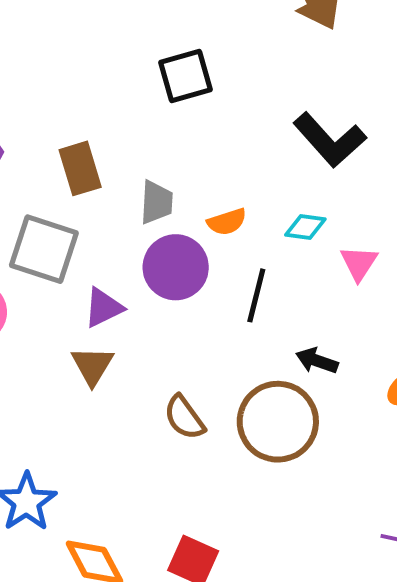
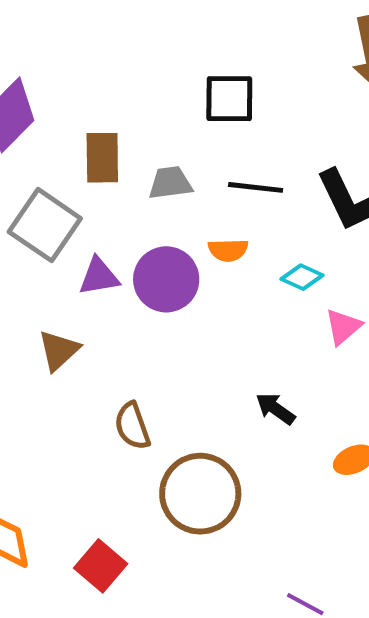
gray trapezoid: (157, 202) -> (170, 183), moved, turned -117
black line: (256, 295) -> (256, 187), moved, turned 66
purple triangle: (103, 308) -> (99, 277), moved
brown circle: (278, 422) -> (200, 494), moved

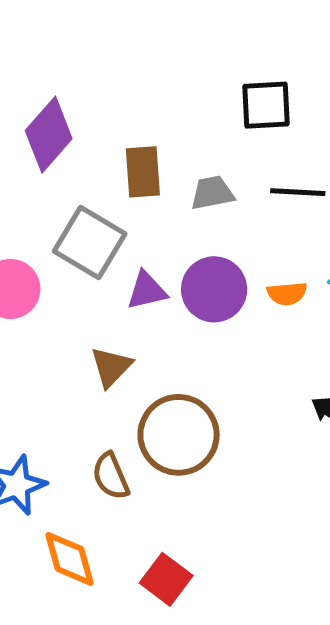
orange semicircle: (228, 250) -> (287, 294), moved
brown semicircle: (132, 426) -> (111, 476), moved
brown circle: (200, 494) -> (179, 435), moved

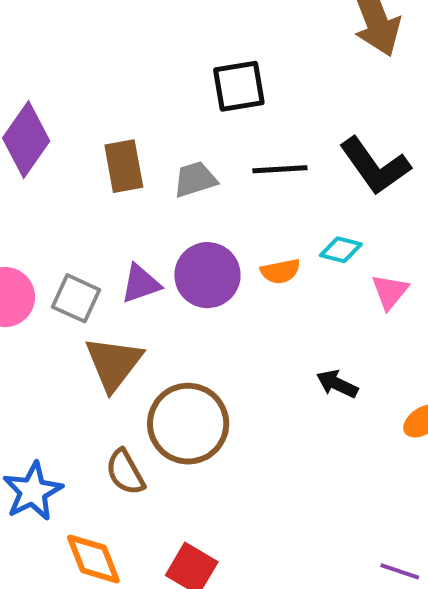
gray square: (90, 243) -> (76, 298), moved, size x0.7
brown triangle: (111, 367) -> (114, 363), size x1.4

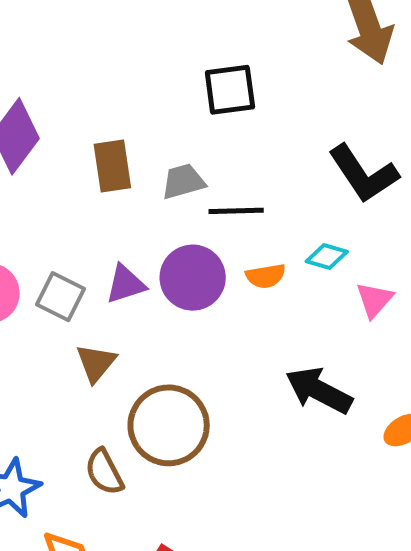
black line: (280, 169) -> (236, 211), moved
brown triangle: (114, 363) -> (96, 363), size x0.7
black arrow: (337, 384) -> (319, 390), size x1.6

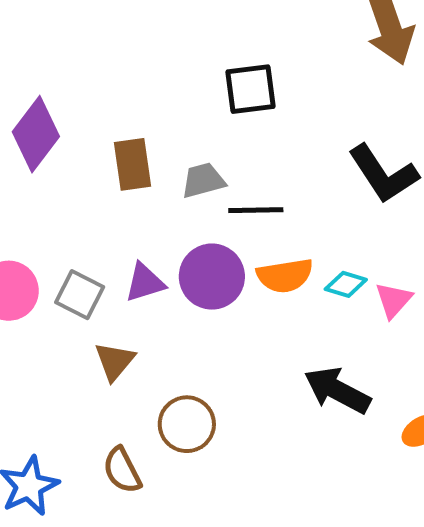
cyan diamond: (327, 256) -> (346, 284), moved
orange semicircle: (266, 276) -> (285, 276), size x1.4
brown circle: (169, 425) -> (187, 424), size x0.7

